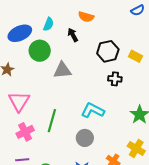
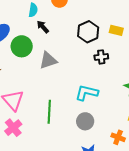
cyan semicircle: (48, 24) -> (33, 10), moved
black arrow: (73, 35) -> (43, 27), moved
pink cross: (25, 132) -> (13, 128), moved

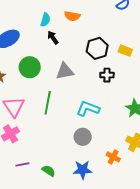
green circle: (22, 46) -> (30, 67), moved
gray triangle: (48, 60) -> (65, 71), moved
green line: (49, 112) -> (48, 103), moved

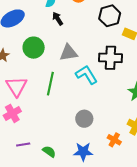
black hexagon: (97, 48) -> (110, 16), moved
black cross: (107, 75) -> (110, 58), size x1.6
cyan L-shape: (88, 109) -> (86, 75), moved, turned 35

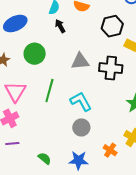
gray triangle: (69, 53) -> (80, 61), moved
cyan L-shape: (86, 75) -> (81, 101), moved
purple line: (23, 144) -> (12, 144), moved

